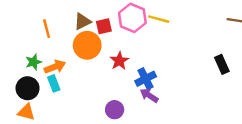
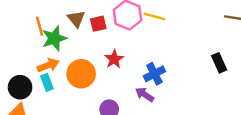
brown triangle: (82, 21) -> (76, 19), turned -42
orange circle: (87, 45) -> (81, 74), moved
green star: (33, 62) -> (54, 38), moved, size x1.5
blue cross: (146, 79) -> (154, 74), moved

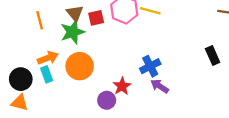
green star: (54, 38) -> (73, 32), moved
red star: (114, 59) -> (122, 86), moved
purple arrow: (145, 95) -> (160, 86), moved

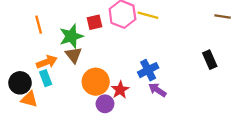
brown triangle: (75, 13) -> (74, 55), moved
orange circle: (80, 66) -> (96, 82), moved
orange triangle: (20, 103) -> (29, 99), moved

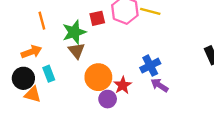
orange arrow: (47, 62) -> (31, 52), moved

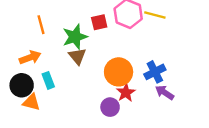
orange circle: (98, 77) -> (119, 72), moved

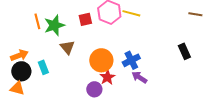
green star: (75, 37) -> (54, 25), moved
orange arrow: (30, 57) -> (19, 55), moved
orange triangle: (31, 102) -> (17, 88), moved

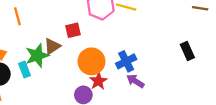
red square: (85, 19) -> (73, 30), moved
green star: (54, 25) -> (37, 56), moved
brown triangle: (67, 47) -> (52, 46), turned 35

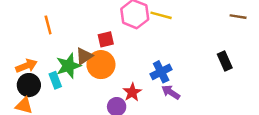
orange circle: (91, 61) -> (101, 65), moved

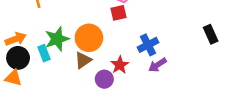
red square: (106, 39) -> (118, 13), moved
brown triangle: (84, 56) -> (83, 60), moved
purple arrow: (171, 92) -> (157, 65), turned -66

